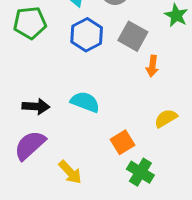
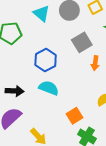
blue hexagon: (87, 35) -> (46, 60), moved
gray square: (133, 36) -> (82, 42), turned 30

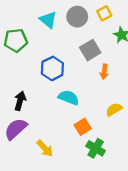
cyan semicircle: (49, 88) -> (69, 98), moved
black arrow: (15, 91) -> (20, 101), turned -78

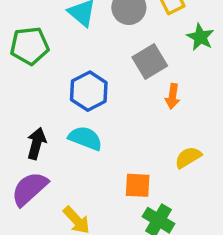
cyan semicircle: (69, 98) -> (85, 138), moved
orange square: (83, 127) -> (138, 185), turned 35

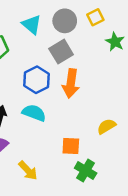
gray square: (150, 62) -> (61, 52), moved
orange arrow: (172, 96) -> (71, 83), moved, size x1.6

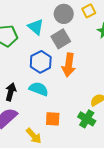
cyan triangle: (32, 25) -> (36, 27), moved
orange square: (71, 146) -> (53, 119), moved
green cross: (86, 171) -> (87, 119), moved

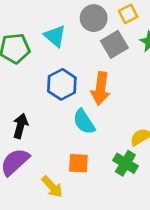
gray square: (61, 39) -> (114, 44), moved
cyan semicircle: (39, 89) -> (84, 122), moved, turned -144

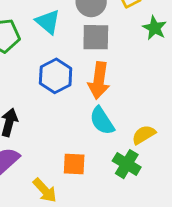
gray square: (114, 44) -> (96, 37), moved, turned 32
cyan semicircle: (84, 122) -> (102, 121), moved

